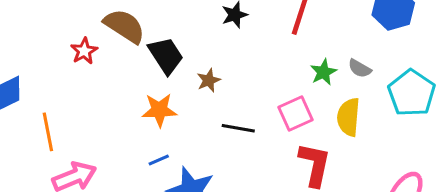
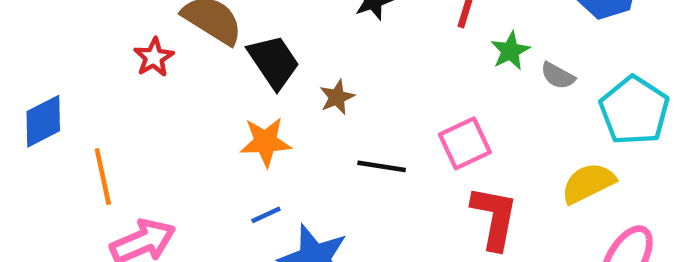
green star: (323, 72) -> (510, 51), moved
yellow semicircle: (348, 117) -> (588, 183), moved, turned 60

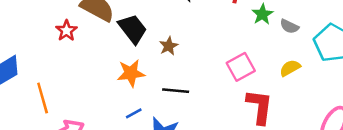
black line: (382, 166) -> (176, 91), moved
yellow semicircle: (588, 183) -> (290, 68), moved, size x0.7

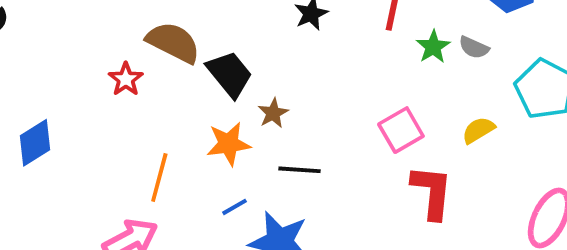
gray semicircle: (289, 26) -> (474, 47), moved
brown star: (169, 46) -> (273, 113), moved
orange line: (43, 98) -> (159, 178), moved, turned 32

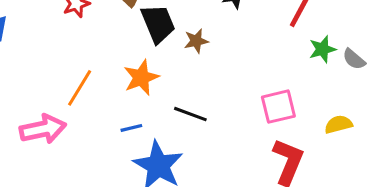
brown star: (273, 113) -> (196, 41), moved
orange star: (229, 144) -> (141, 78), turned -30

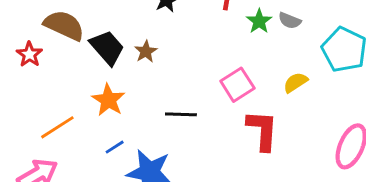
orange line: (80, 88) -> (57, 127), turned 45
black line: (190, 114) -> (181, 114), moved

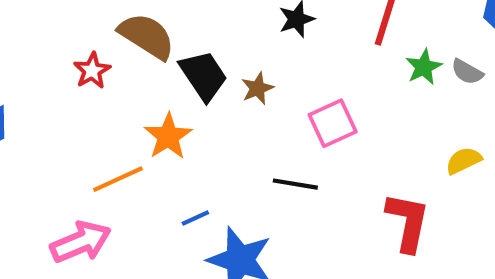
pink square: (237, 85) -> (333, 123), moved
orange star: (108, 100) -> (168, 136), moved

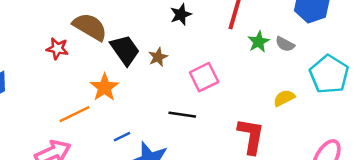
red star: (92, 71) -> (57, 49), turned -30

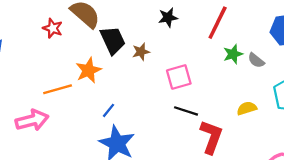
black line: (182, 115) -> (186, 111), moved
blue line: (122, 137) -> (109, 110), moved, turned -35

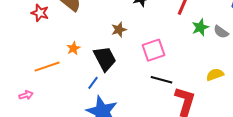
black trapezoid: (113, 40) -> (105, 59), moved
orange star: (88, 70) -> (73, 48), size x0.6
pink arrow: (32, 120) -> (26, 95), size x0.5

